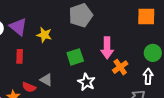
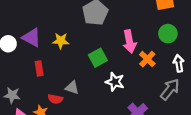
green circle: (153, 53) -> (168, 34), moved

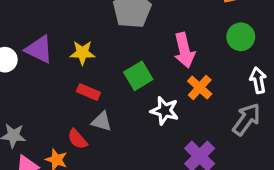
orange cross: (147, 59) -> (200, 87), moved
red rectangle: (39, 68) -> (88, 92), moved, turned -56
red semicircle: (55, 99) -> (77, 139), turned 40

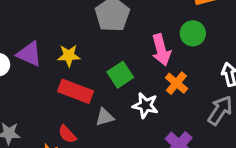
green circle: (241, 37) -> (193, 33), moved
red rectangle: (88, 92) -> (76, 91), size x1.6
gray triangle: (102, 121) -> (105, 117), moved, turned -30

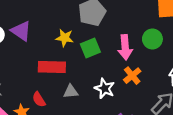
yellow star: (69, 56) -> (65, 38), moved
green square: (120, 75) -> (90, 48), moved
red rectangle: (76, 91) -> (52, 67), turned -30

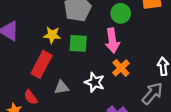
green circle: (152, 39) -> (121, 13), moved
green square: (90, 48) -> (78, 43), turned 30
red rectangle: (52, 67) -> (41, 64), turned -60

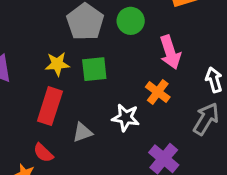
green circle: (121, 13) -> (131, 21), moved
pink arrow: (112, 41) -> (170, 52), moved

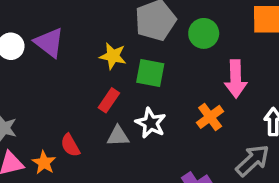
red rectangle: (50, 106) -> (109, 100), moved, size x0.6
white star: (126, 118) -> (151, 123), moved

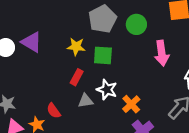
orange cross: (210, 117) -> (131, 104), moved

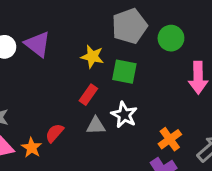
orange cross: (131, 104) -> (170, 139), moved
red semicircle: (54, 111) -> (55, 133), turned 70

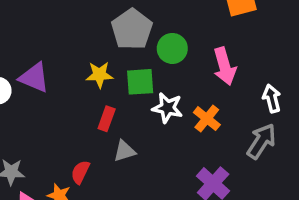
green circle: (171, 38) -> (172, 48), moved
white star: (124, 115) -> (167, 108), moved
orange cross: (170, 139) -> (207, 119), moved

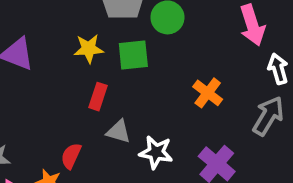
pink arrow: (225, 66) -> (252, 25), moved
white star: (167, 108) -> (156, 152), moved
gray triangle: (124, 151) -> (119, 131), turned 35

